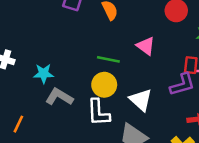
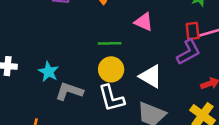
cyan star: (44, 74) -> (48, 72), turned -30

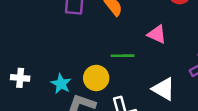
yellow circle: (111, 69) -> (96, 78), moved

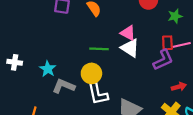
yellow circle: (96, 78) -> (91, 73), moved
white triangle: (164, 89) -> (130, 48), moved

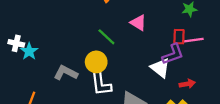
white triangle: (130, 48) -> (160, 68), moved
green line: (99, 49) -> (106, 37), turned 36
cyan star: (48, 69) -> (29, 51), moved

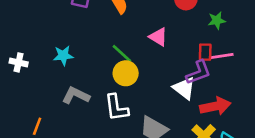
cyan star: (29, 51) -> (63, 55), moved, turned 30
yellow circle: (96, 62) -> (126, 73), moved
red arrow: (187, 84) -> (215, 106), size x1.6

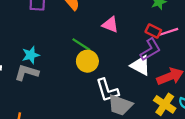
red rectangle: (205, 52) -> (153, 31), turned -56
gray L-shape: (76, 95) -> (27, 73), moved
white L-shape: (116, 108) -> (107, 90), moved

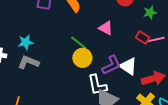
purple L-shape: (150, 50) -> (111, 65), moved
cyan star: (31, 55) -> (26, 42), moved

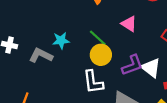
cyan star: (26, 42) -> (61, 40), moved
white L-shape: (97, 85) -> (93, 82), moved

